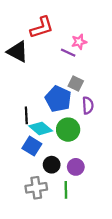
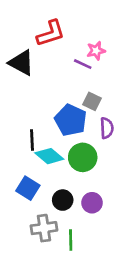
blue square: (32, 146) -> (28, 188), moved
green line: (66, 190) -> (71, 240), moved

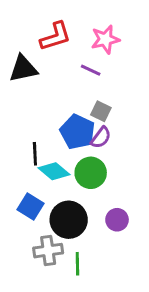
pink star: (96, 51) -> (105, 39), moved, size x1.4
black triangle: (21, 63) -> (23, 69), turned -40
purple semicircle: (107, 128) -> (101, 138), moved, turned 40
black circle: (63, 200) -> (69, 220), size x1.6
purple circle: (92, 203) -> (117, 220), moved

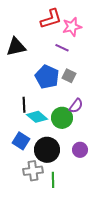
red L-shape: (55, 36) -> (51, 19), moved
blue pentagon: (77, 132) -> (47, 77), moved
purple semicircle: (101, 138) -> (76, 106), moved

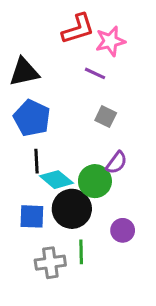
blue pentagon: (47, 77) -> (32, 118), moved
blue square: (21, 141) -> (32, 216), turned -30
black circle: (47, 150) -> (72, 209), moved
green line: (53, 180) -> (81, 252), moved

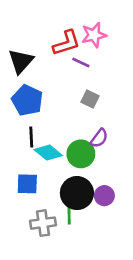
red L-shape: (78, 29) -> (66, 43), moved
black triangle: (24, 72) -> (21, 61), turned -36
black circle: (72, 209) -> (77, 193), moved

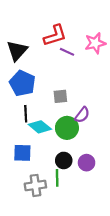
pink star: (94, 35) -> (95, 43), moved
gray square: (90, 99) -> (60, 96), moved, turned -32
black circle: (77, 193) -> (64, 160), size x0.6

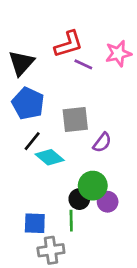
gray square: (60, 96) -> (75, 120), size x1.5
black line: (26, 114) -> (32, 141), turned 42
green circle: (67, 128) -> (93, 186), moved
blue square: (22, 153) -> (35, 223), moved
gray cross: (35, 185) -> (51, 250), moved

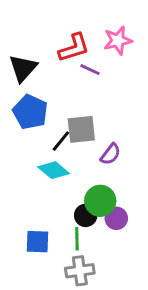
pink star: (118, 54) -> (118, 40), moved
black line: (32, 141) -> (61, 141), moved
gray cross: (51, 250) -> (80, 271), moved

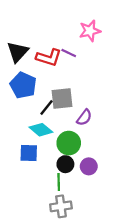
red L-shape: (74, 48) -> (49, 57), moved, turned 35
green circle: (100, 201) -> (69, 143), moved
blue square: (38, 242) -> (29, 153), moved

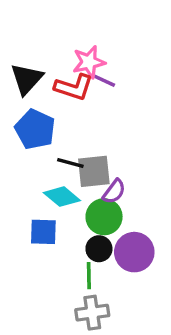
pink star: (90, 31) -> (89, 62), moved
gray square: (62, 99) -> (94, 171), moved
black line: (46, 107) -> (70, 163), turned 66
purple semicircle: (84, 117) -> (114, 192), moved
purple circle: (89, 166) -> (134, 252), size x1.5

